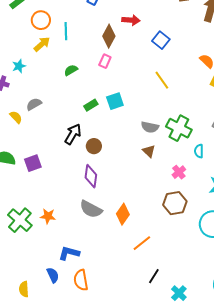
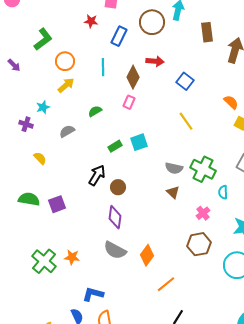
cyan line: (66, 31) -> (103, 67), moved
gray semicircle: (34, 104) -> (67, 131), moved

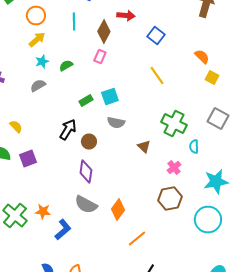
cyan star: (43, 107) -> (42, 62), moved
yellow semicircle: (40, 158) -> (16, 126), moved
gray semicircle: (174, 168) -> (116, 122), moved
blue L-shape: (93, 294) -> (63, 230), moved, turned 125

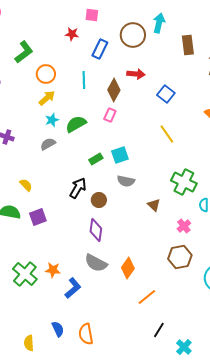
green semicircle: (66, 66) -> (76, 124), size x1.5

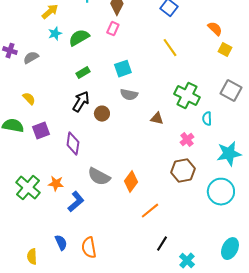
gray semicircle: (48, 144) -> (31, 58), moved
green rectangle: (96, 159) -> (83, 73), moved
brown triangle: (154, 205) -> (157, 119), turned -32
purple diamond: (96, 230) -> (73, 144), moved

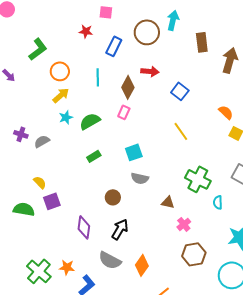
black arrow: (81, 102) -> (120, 229), moved
purple square: (41, 131) -> (52, 201), moved
pink cross: (187, 140) -> (184, 224), moved

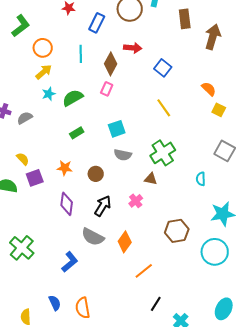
green cross: (198, 179) -> (163, 153), moved, turned 30
pink cross: (184, 224) -> (136, 201), moved
orange star: (67, 267) -> (65, 168), moved

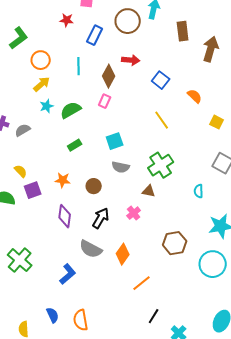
orange semicircle: (209, 89) -> (195, 96), moved

